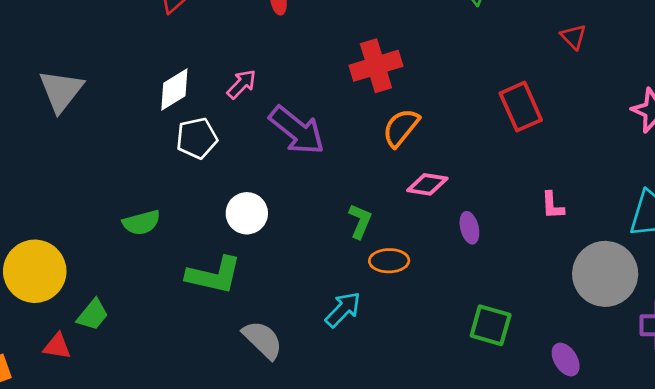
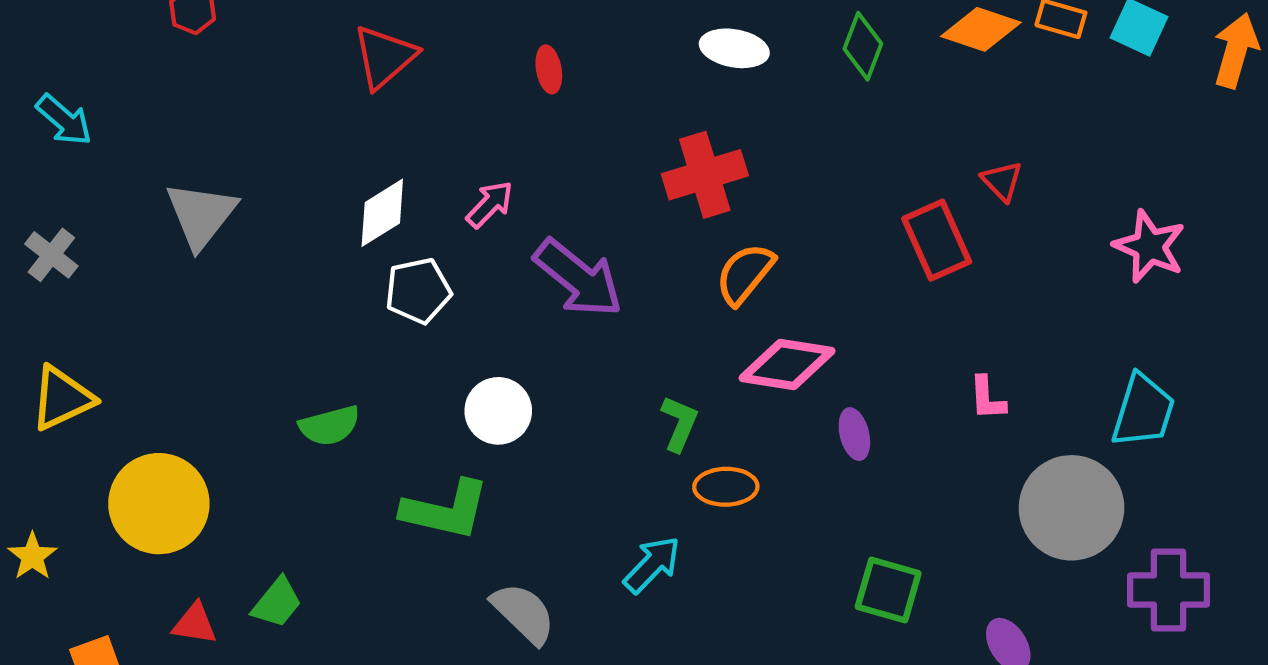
red triangle: (574, 37) -> (1002, 181), moved
pink diamond: (427, 184) -> (787, 364), size x1.4
green trapezoid: (93, 315) -> (277, 603), moved

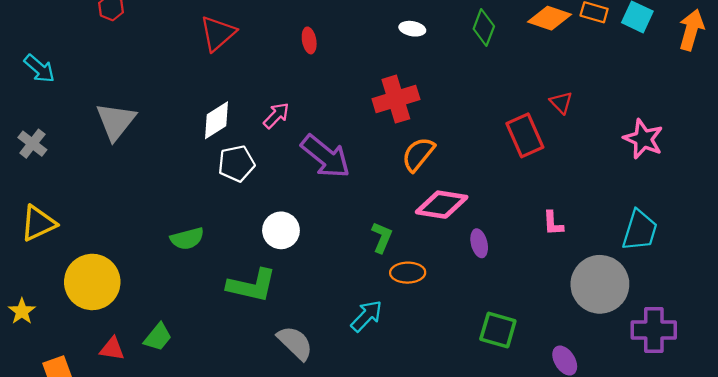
white ellipse: (734, 48) -> (412, 29), size x0.7

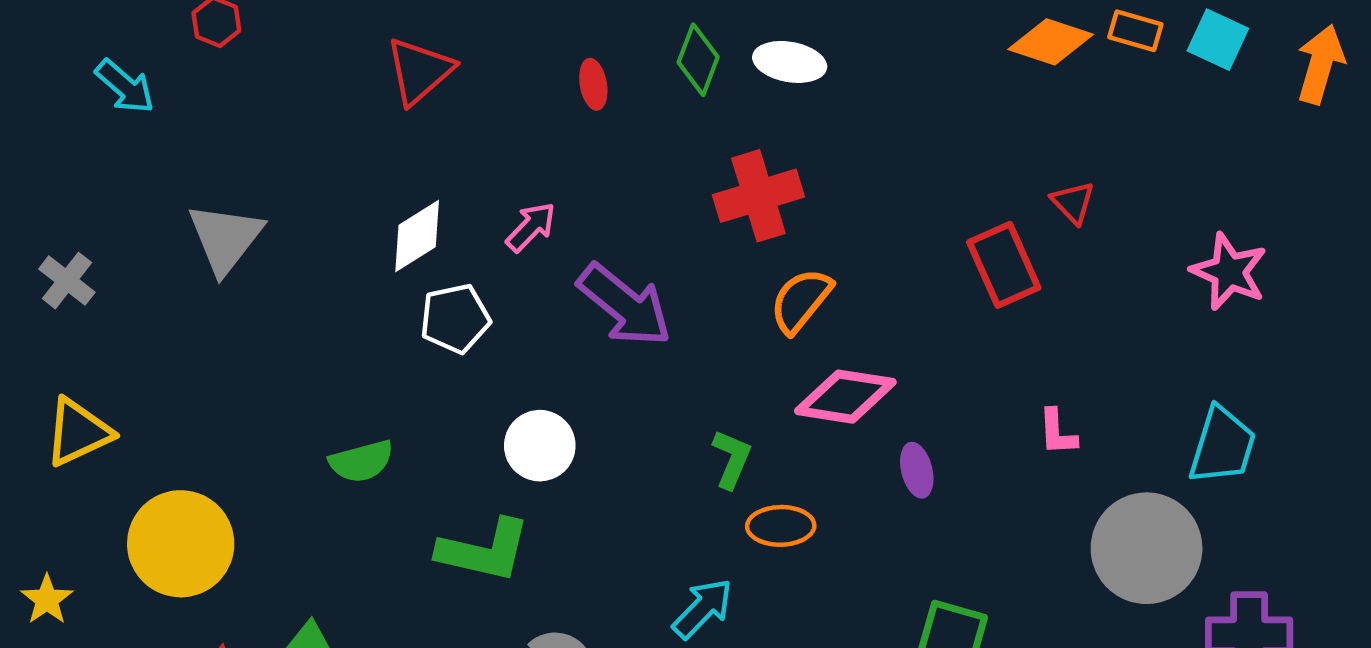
green diamond: (484, 28) -> (698, 60), moved
white ellipse: (412, 29) -> (790, 62), size x1.4
cyan arrow: (39, 69) -> (125, 86), moved

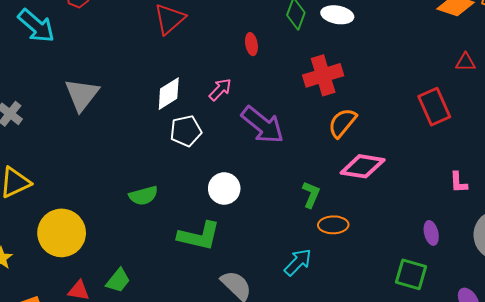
red ellipse: (593, 84) -> (251, 44), moved
cyan arrow: (125, 86) -> (36, 26), size x1.4
red triangle: (1073, 202) -> (466, 62), moved, turned -45
purple ellipse: (917, 470) -> (431, 233), moved

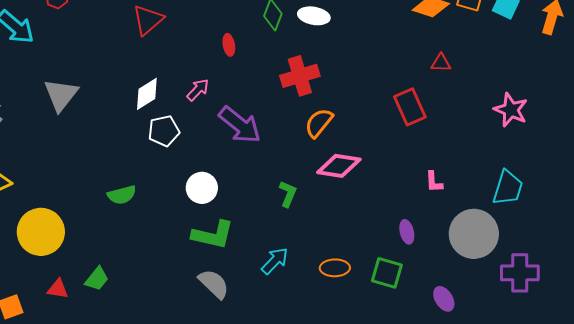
orange ellipse: (333, 225) -> (335, 268), moved
green L-shape: (199, 236) -> (213, 235), moved

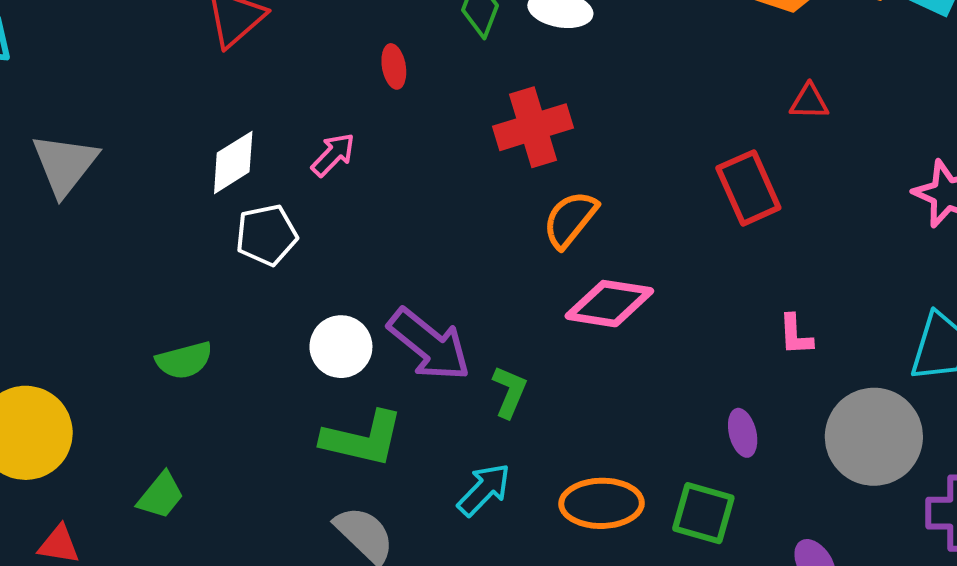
purple arrow: (240, 125) -> (429, 345), moved
green L-shape: (288, 194) -> (509, 392), moved
orange ellipse: (335, 268) -> (602, 503), size x1.4
green trapezoid: (97, 279) -> (161, 496), moved

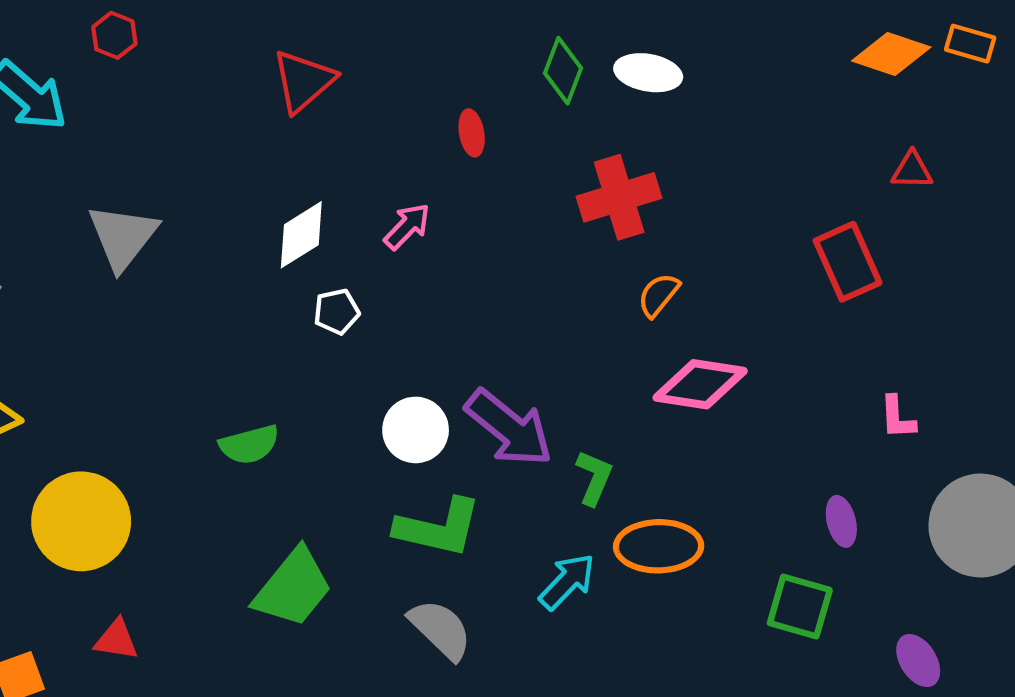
orange semicircle: (570, 219) -> (659, 295), size x0.7
white pentagon: (267, 235) -> (337, 312), size x0.7
green trapezoid: (161, 496) -> (293, 588), moved, size x1.6
orange ellipse: (602, 503) -> (659, 546), moved

